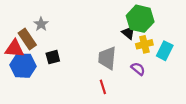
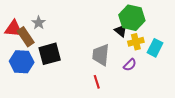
red triangle: (14, 49) -> (14, 29), moved
black square: (53, 57) -> (50, 54), size x1.6
purple semicircle: (138, 69) -> (130, 65), turned 96

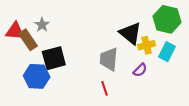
green hexagon: (132, 18) -> (167, 19), moved
black triangle: (121, 31) -> (130, 33), size x1.6
blue hexagon: (22, 62) -> (37, 76), moved

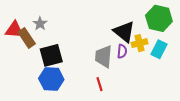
purple semicircle: (140, 70) -> (122, 51), moved, turned -40
blue hexagon: (37, 76) -> (51, 79), moved

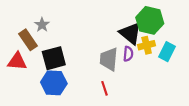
green hexagon: (159, 18) -> (150, 20), moved
red triangle: (14, 30) -> (17, 61), moved

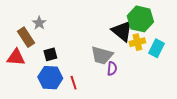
purple semicircle: (128, 54) -> (112, 68), moved
black square: (54, 58) -> (50, 54), size x0.6
gray trapezoid: (109, 59) -> (102, 55), turned -80
red line: (104, 88) -> (74, 83), moved

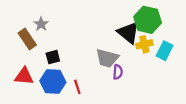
red triangle: (16, 57) -> (24, 76), moved

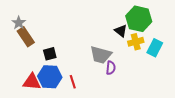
gray star: (41, 24) -> (19, 23), moved
black triangle: (128, 33) -> (121, 31), size x0.6
red triangle: (24, 76) -> (32, 82), moved

